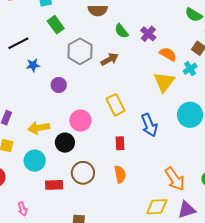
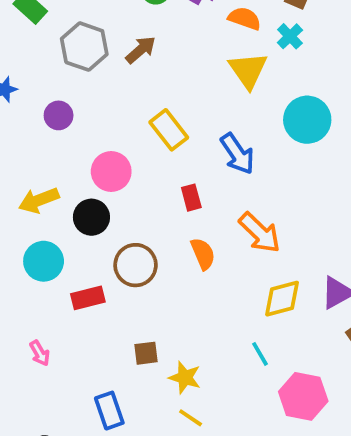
orange arrow: (175, 179) -> (260, 233), moved

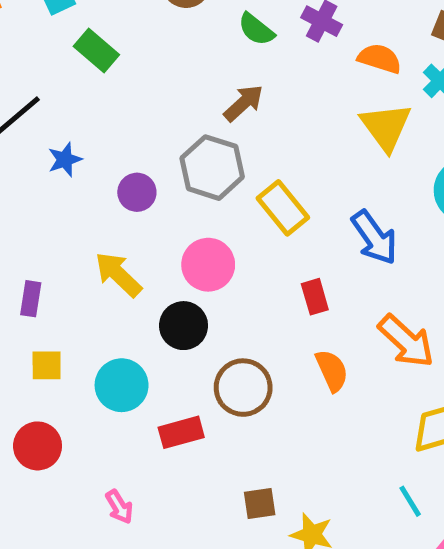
gray hexagon: (84, 47) -> (212, 168), moved
yellow arrow: (39, 200) -> (118, 274), moved, turned 66

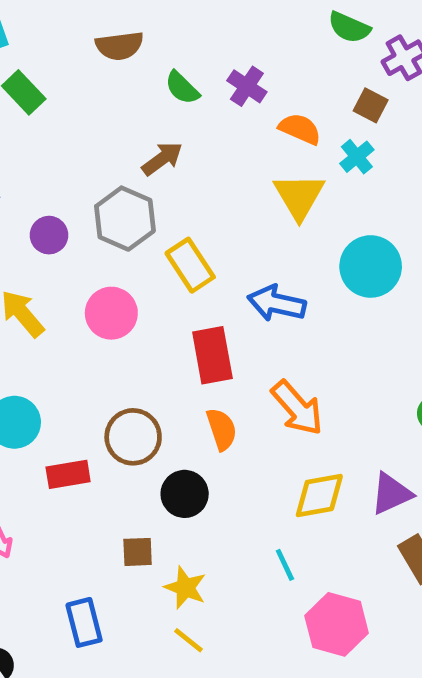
blue arrow: (374, 237) -> (277, 303), turned 132
red rectangle: (315, 297) -> (212, 355), size x1.6
black circle: (184, 326) -> (185, 494), moved

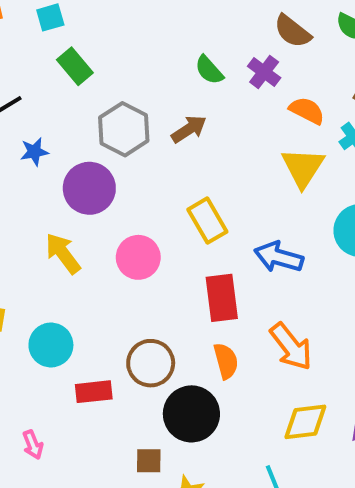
brown semicircle: (119, 46) -> (292, 31), moved, turned 42
gray hexagon: (125, 219) -> (124, 129), moved
purple circle: (49, 235) -> (89, 188), size x1.6
black circle: (185, 494) -> (191, 414), size x1.4

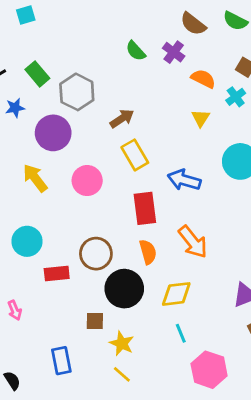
green rectangle: (75, 66) -> (37, 74), moved
brown arrow: (189, 129) -> (122, 118), moved
yellow triangle: (303, 168) -> (201, 118), size x0.6
yellow diamond: (305, 422) -> (176, 294), moved

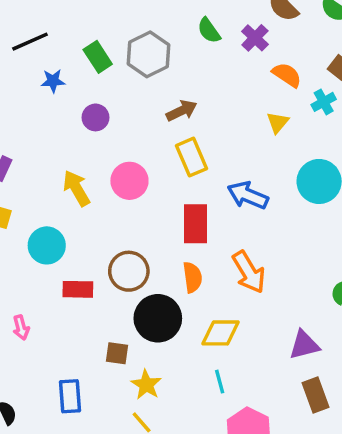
green rectangle: (37, 74) -> (98, 57), moved
gray hexagon: (77, 92) -> (148, 54), moved
purple circle: (53, 133) -> (96, 117), size x0.6
yellow arrow: (35, 178) -> (76, 188), moved

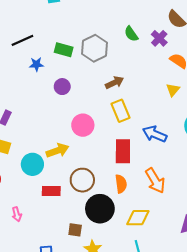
green rectangle: (98, 57) -> (64, 50), turned -42
yellow arrow: (76, 188) -> (57, 151), moved, turned 100

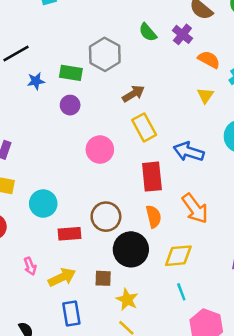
green rectangle: (64, 50) -> (71, 73), moved
yellow arrow: (57, 151) -> (62, 277), moved

